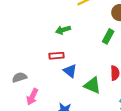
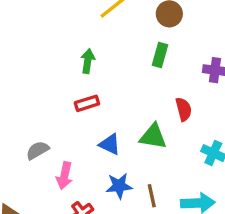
green arrow: (63, 30) -> (88, 61), turned 128
blue triangle: (70, 71) -> (110, 144), moved

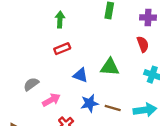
red semicircle: (184, 109) -> (143, 44), moved
pink arrow: (64, 176) -> (51, 100), turned -126
brown line: (152, 196) -> (113, 108), turned -56

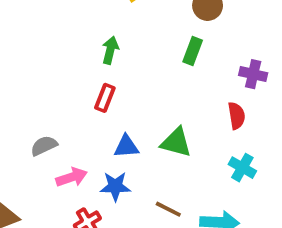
red rectangle: (62, 49) -> (105, 98), turned -56
blue triangle: (80, 75) -> (126, 146), turned -35
blue star: (90, 103) -> (115, 186), moved

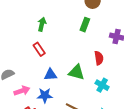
red rectangle: (105, 98) -> (39, 49), turned -56
red semicircle: (236, 116) -> (99, 58), moved
cyan cross: (242, 168) -> (102, 85), moved

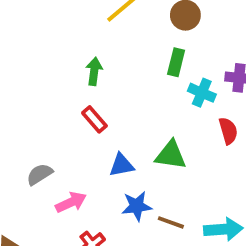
red semicircle: (99, 58) -> (228, 131), moved
cyan cross: (102, 85) -> (202, 93), moved
blue star: (45, 95) -> (137, 206), moved

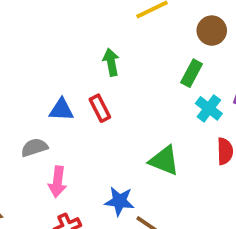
green arrow: (94, 71) -> (111, 62), turned -32
blue triangle: (122, 165) -> (61, 110), moved
pink arrow: (71, 202) -> (58, 182), turned 108

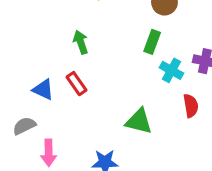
blue triangle: (61, 110) -> (43, 90), turned 30

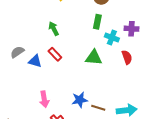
green triangle: (139, 121) -> (94, 58), moved
gray semicircle: (24, 126) -> (17, 52), moved

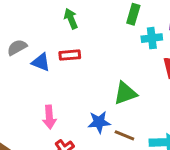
cyan cross: (112, 37) -> (152, 38), turned -32
red rectangle: (55, 54) -> (70, 55), turned -56
green triangle: (94, 58) -> (125, 93), moved, turned -30

